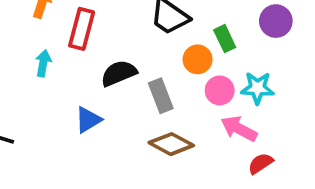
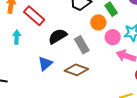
red rectangle: (82, 29) -> (34, 16), turned -55
brown diamond: (171, 144) -> (76, 70), moved

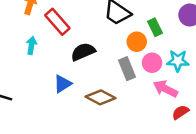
gray rectangle: (82, 45) -> (127, 69), moved

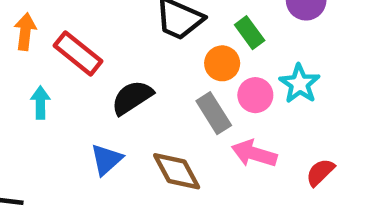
cyan star: (178, 61) -> (300, 84), turned -30
pink arrow: (165, 89) -> (254, 154), moved
brown diamond: (100, 97) -> (177, 171), turned 44

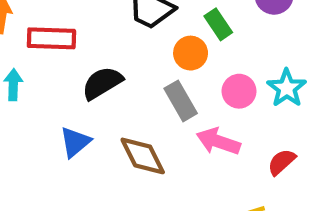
red rectangle: (78, 53) -> (51, 38), turned -39
cyan star: (300, 84) -> (287, 88), moved
pink circle: (255, 95) -> (239, 91), moved

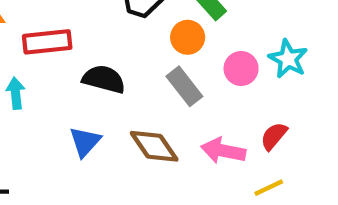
black semicircle: (102, 83) -> (104, 79), turned 54
pink arrow: (218, 141) -> (223, 151), moved
red semicircle: (282, 162) -> (274, 136), moved

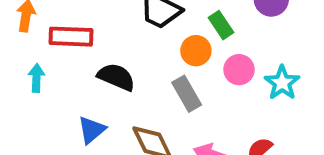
pink circle: (241, 69) -> (239, 70), moved

